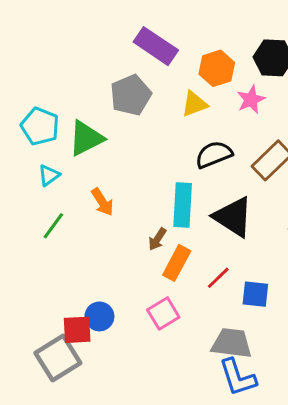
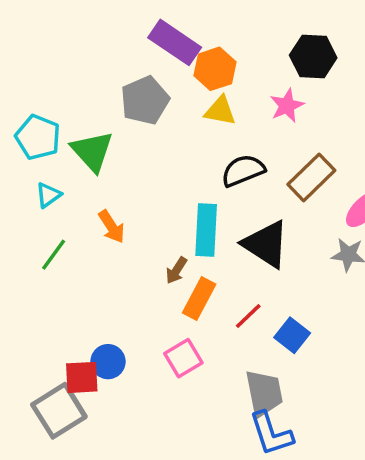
orange hexagon: (217, 68) -> (215, 69), moved
yellow triangle: (194, 104) -> (220, 111), turned 32
green triangle: (86, 138) -> (92, 151), turned -45
blue square: (255, 294) -> (292, 335), turned 32
gray trapezoid: (232, 343) -> (264, 393), turned 72

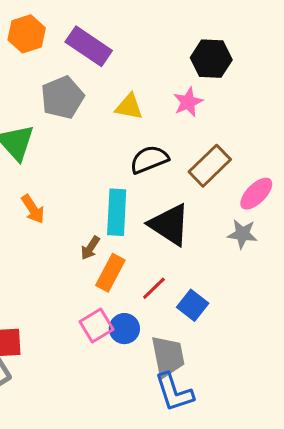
orange hexagon: (215, 69) -> (27, 34), moved
blue circle: (108, 362) -> (124, 329), moved

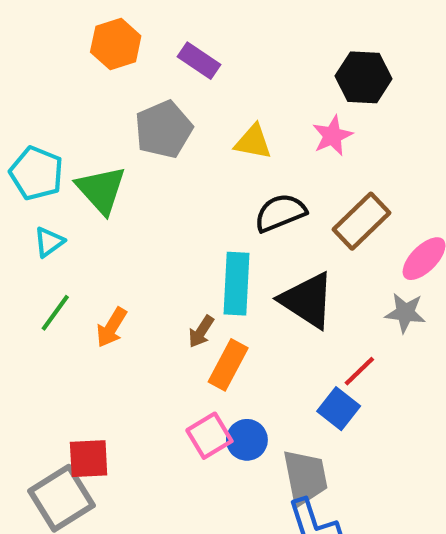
purple rectangle: (89, 46) -> (199, 61), size x0.7
orange arrow: (33, 209) -> (111, 327), moved, turned 64
red line: (154, 288) -> (359, 371), moved

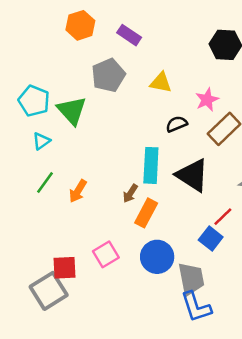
pink star: (332, 136) -> (207, 100), moved
black semicircle: (280, 213) -> (177, 124), size x0.7
pink square: (209, 436) -> (106, 254), moved
blue circle: (247, 440) -> (157, 257), size x1.4

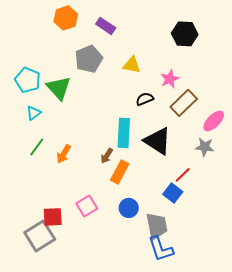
blue circle: (157, 257) -> (129, 208), size x0.7

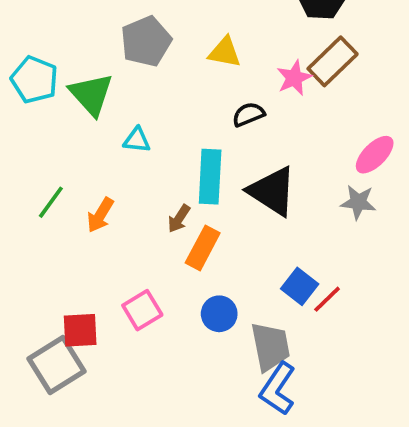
brown rectangle: (184, 103) -> (333, 61), moved
cyan triangle: (34, 113) -> (137, 140), moved, turned 42
red line: (183, 175) -> (327, 299), moved
blue L-shape: (161, 249) -> (278, 389), turned 52

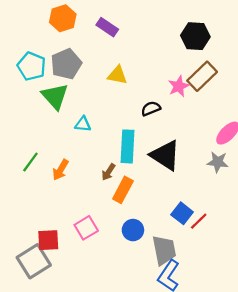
gray pentagon: (146, 41) -> (66, 64), moved
yellow triangle: (225, 52) -> (117, 75), moved
cyan pentagon: (34, 80) -> (32, 66), moved

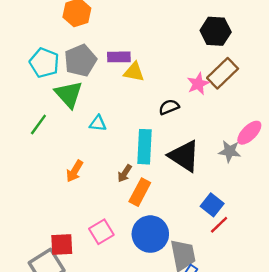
purple rectangle: (107, 27) -> (119, 57), moved, turned -35
green line: (30, 162) -> (38, 124), moved
gray star: (218, 162) -> (230, 151), moved
blue square: (182, 213) -> (212, 205), moved
blue circle: (133, 230) -> (150, 234), size x1.6

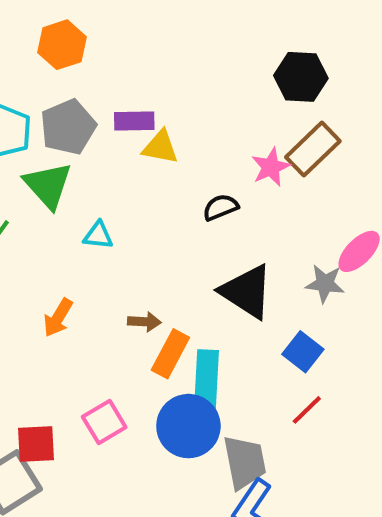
cyan rectangle: (144, 147) -> (207, 380), moved
brown arrow: (125, 173) -> (144, 322), turned -120
blue square: (212, 205) -> (303, 352), moved

